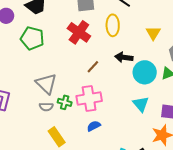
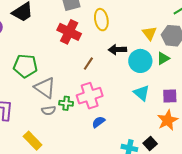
yellow triangle: (153, 33) -> (149, 33), moved
green pentagon: (32, 38) -> (25, 66), moved
yellow rectangle: (57, 137) -> (33, 141), moved

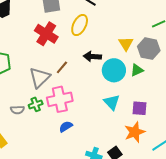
yellow ellipse: (101, 20) -> (80, 25), turned 30
gray triangle: (45, 88) -> (40, 78), moved, turned 35
green cross: (66, 103) -> (36, 104), turned -32

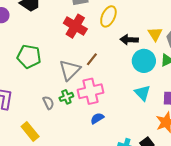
black arrow: (92, 56) -> (129, 40), moved
gray semicircle: (17, 110) -> (48, 103), turned -112

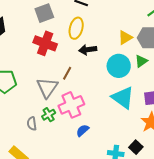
yellow triangle: (155, 34) -> (125, 37), turned 42
black arrow: (129, 40) -> (88, 50), moved
cyan triangle: (142, 93) -> (123, 98), size x1.4
gray semicircle: (48, 103) -> (32, 124), turned -152

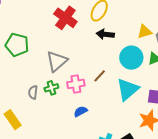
brown line: (67, 73) -> (100, 76), moved
cyan triangle: (123, 98) -> (128, 89), turned 30
pink cross: (71, 105) -> (76, 84), size x0.7

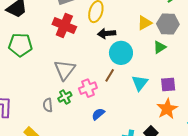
green pentagon: (17, 45) -> (20, 45), moved
cyan circle: (131, 58) -> (121, 53), moved
cyan triangle: (128, 89) -> (140, 83), size x0.7

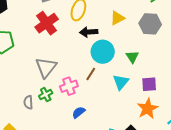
yellow triangle: (145, 23) -> (117, 18), moved
red cross: (64, 26) -> (47, 23), turned 30
green triangle: (160, 47) -> (132, 57), moved, turned -32

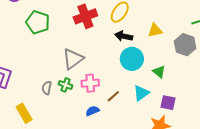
green triangle: (132, 57) -> (159, 72), turned -32
brown line: (91, 74) -> (113, 96), moved
green cross: (46, 95) -> (65, 85), turned 32

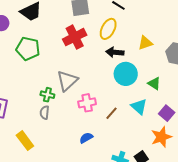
green cross: (65, 85) -> (47, 95), moved
cyan triangle: (141, 93) -> (139, 107), turned -36
purple square: (168, 103) -> (167, 113), turned 35
blue semicircle: (92, 111) -> (86, 138), moved

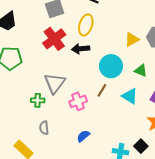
yellow triangle: (145, 43) -> (132, 39), moved
black arrow: (115, 52) -> (81, 49), moved
gray semicircle: (44, 113) -> (44, 128), moved
brown line: (112, 113) -> (102, 90), moved

